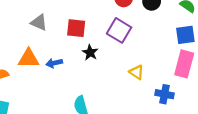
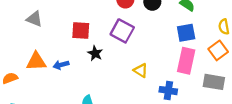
gray triangle: (39, 22) -> (34, 19), moved

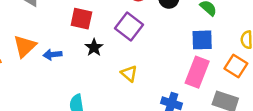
orange square: (218, 50) -> (236, 66), turned -30
orange triangle: (36, 61) -> (25, 46), turned -50
yellow triangle: (141, 70) -> (129, 74), moved

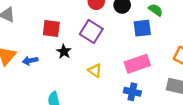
blue square: (202, 40) -> (142, 28), moved
pink rectangle: (197, 72) -> (137, 64), moved, turned 55

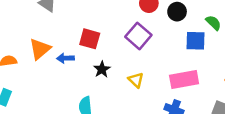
red square: (51, 29) -> (90, 39), moved
black star: (64, 52) -> (102, 69), moved

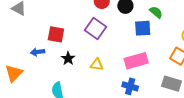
orange triangle: (40, 49) -> (14, 73), moved
yellow triangle: (136, 80) -> (97, 65), turned -32

